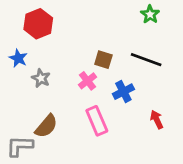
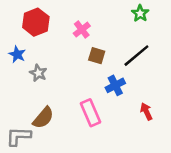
black line: (146, 60) -> (136, 56), turned -60
pink cross: (88, 81) -> (82, 30), moved

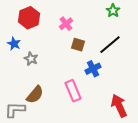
red arrow: (146, 111) -> (119, 106), moved, size x1.6

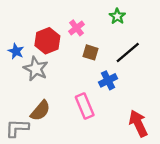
green star: (113, 11) -> (117, 16), moved
red hexagon: (29, 18) -> (47, 41), moved
gray star: (31, 59) -> (36, 69), size x1.5

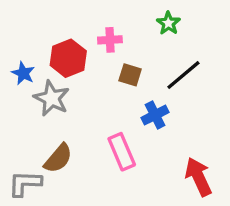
pink cross: (77, 28) -> (110, 40), turned 35

